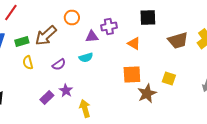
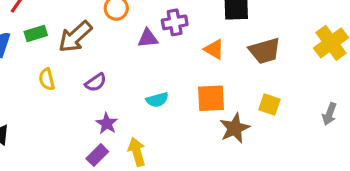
brown trapezoid: (178, 40) -> (265, 51), moved
green rectangle: (22, 42) -> (36, 33), moved
cyan semicircle: (86, 58) -> (157, 100), moved
purple rectangle: (47, 98) -> (97, 155), moved

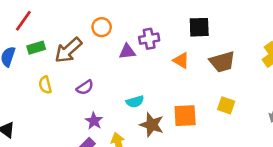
orange square: (211, 98) -> (185, 116), moved
brown star: (235, 128) -> (152, 125), moved, turned -30

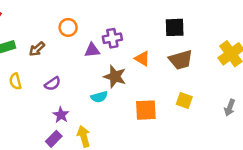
black square: (199, 27) -> (175, 27), moved
brown arrow: (68, 50) -> (37, 49), size x0.6
brown star: (152, 125) -> (115, 77), moved

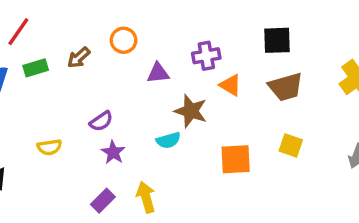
purple cross: (112, 38) -> (206, 56), moved
brown arrow: (37, 49) -> (79, 58), moved
yellow semicircle: (15, 81) -> (49, 147), moved, turned -84
purple star: (61, 115) -> (113, 152), moved

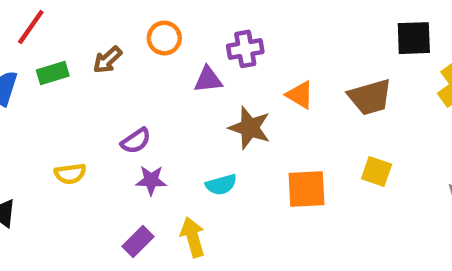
black square: (277, 40) -> (414, 38), moved
purple cross: (206, 56) -> (245, 49), moved
cyan semicircle: (168, 140) -> (221, 185), moved
purple star: (113, 152) -> (151, 180), turned -30

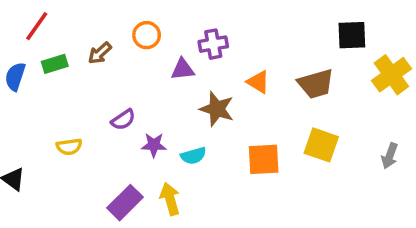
yellow square: (377, 171) -> (321, 145), size x1.4
purple star: (151, 180) -> (154, 145), moved
purple rectangle: (138, 242) -> (125, 203), size x1.4

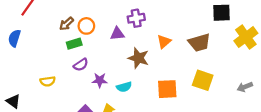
orange circle: (147, 35) -> (86, 26), moved
green rectangle: (55, 64) -> (74, 44), moved
orange triangle: (258, 82) -> (164, 41), turned 48
gray arrow: (390, 156) -> (245, 87), turned 48

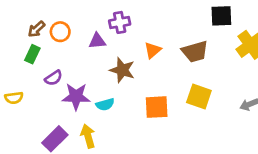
green rectangle: (74, 44) -> (32, 54), moved, turned -48
purple star: (100, 80) -> (76, 96), size x1.5

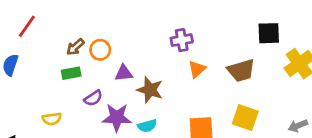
purple cross: (120, 22) -> (182, 40), moved
purple triangle: (97, 41) -> (124, 73), moved
green rectangle: (32, 54) -> (71, 73), turned 54
brown star: (122, 70) -> (150, 90), moved

